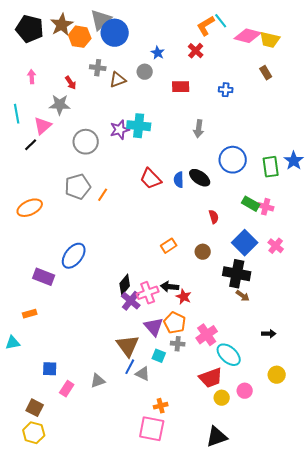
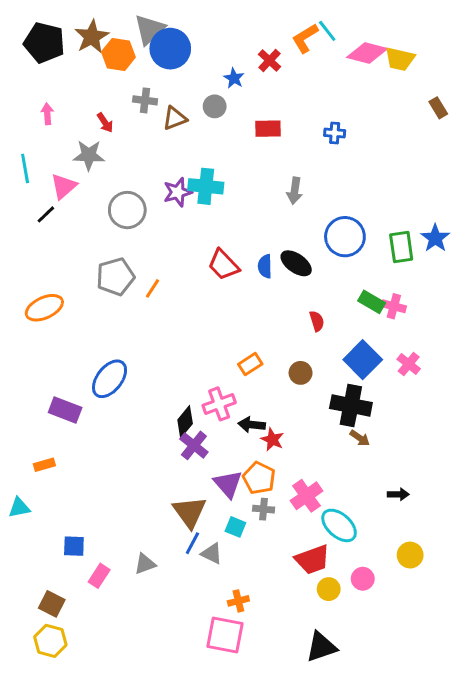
red cross: (196, 51) -> (269, 60), moved
brown rectangle: (266, 73) -> (438, 108), moved
pink cross: (148, 293) -> (219, 404), moved

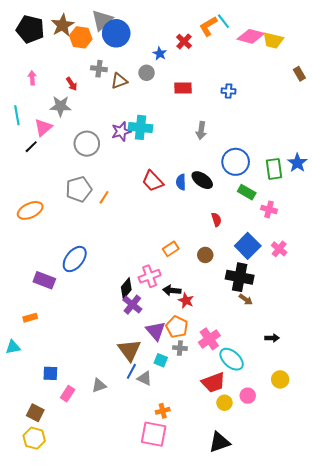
green rectangle: (372, 302) -> (247, 192), moved

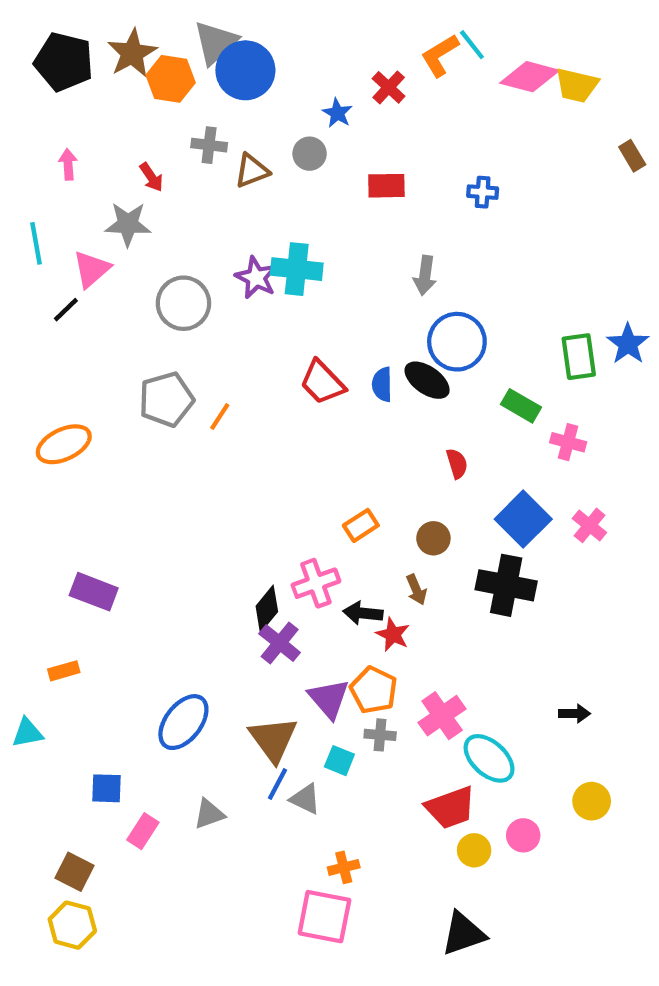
purple star: (121, 131) -> (256, 278), turned -30
blue circle: (236, 162) -> (457, 342), moved
blue ellipse: (75, 259) -> (183, 722), moved
brown arrow: (246, 299) -> (416, 590), moved, turned 32

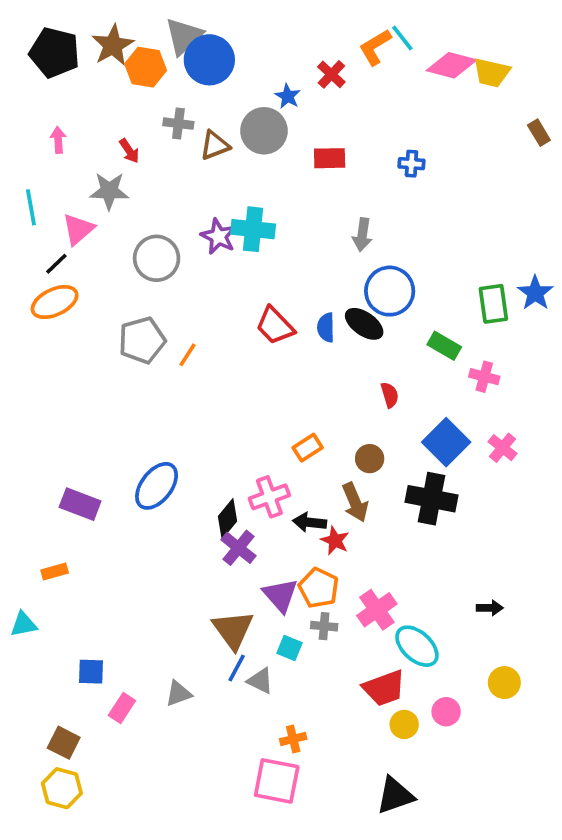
gray circle: (310, 154) -> (264, 131), size x1.6
orange ellipse: (64, 444) -> (55, 302), moved
brown arrow: (416, 590) -> (355, 502), size x1.5
blue ellipse: (183, 722) -> (157, 486), moved

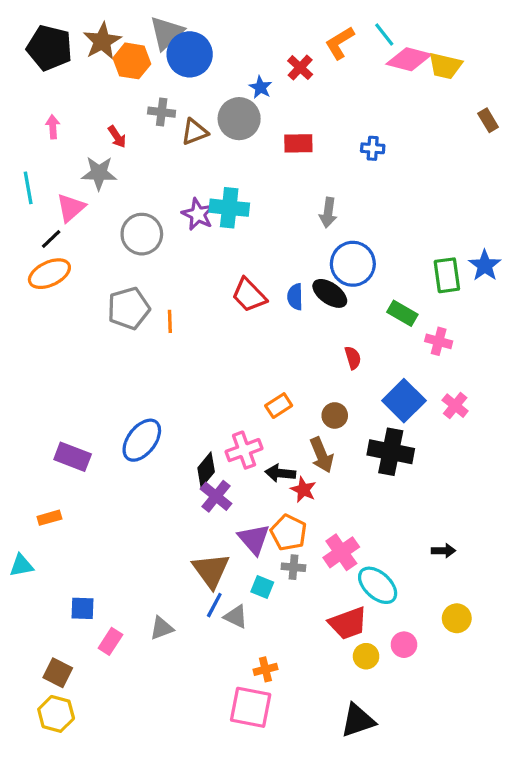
cyan line: (402, 38) -> (384, 35), moved
orange line: (187, 355) -> (170, 321), turned -35

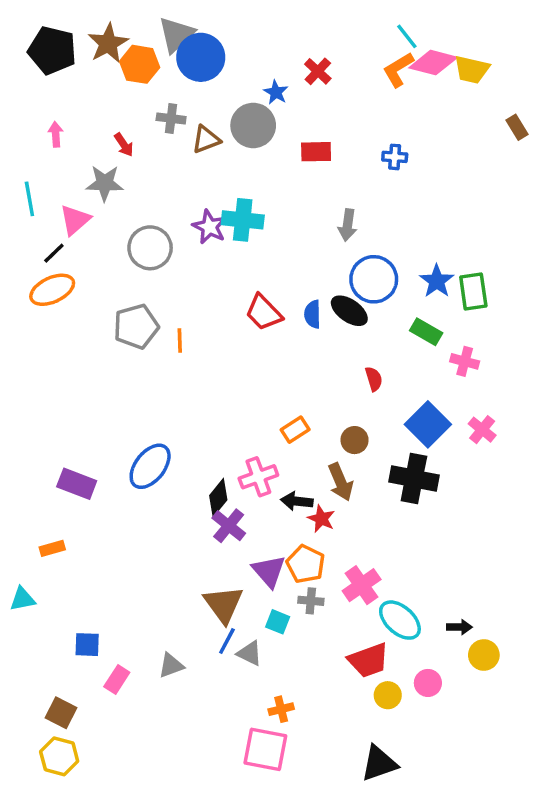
orange L-shape: (340, 43) -> (398, 70), moved
blue star: (485, 265) -> (437, 281), moved
black arrow: (444, 551) -> (459, 627), moved

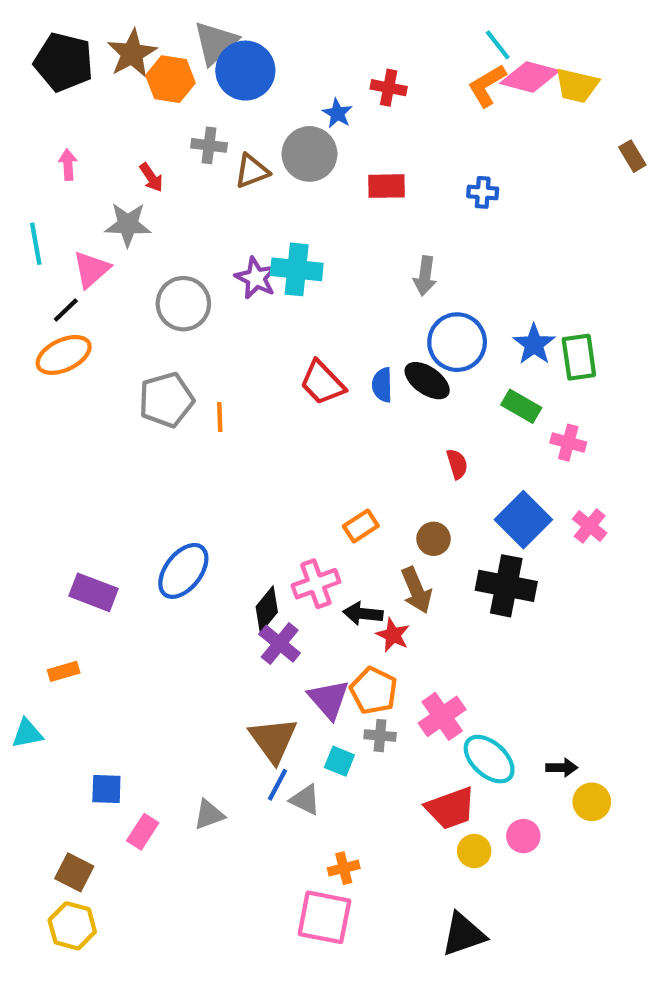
red cross: (318, 71) -> (389, 88), turned -32

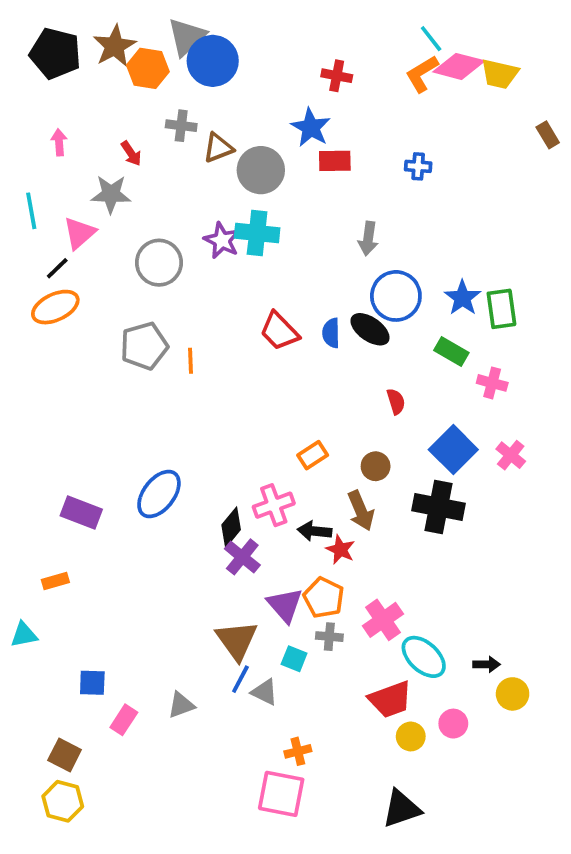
blue star: (337, 113) -> (311, 128), moved, size x1.5
gray circle: (310, 154) -> (261, 170), moved

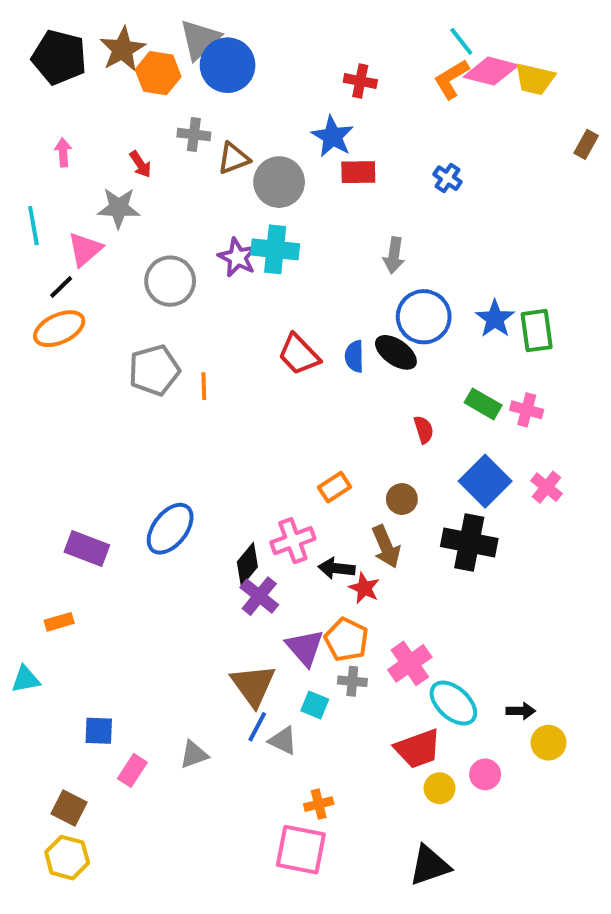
brown rectangle: (548, 135) -> (586, 144), turned 60
blue cross: (418, 166) -> (447, 178), turned 30
green rectangle: (451, 351) -> (483, 404), moved

